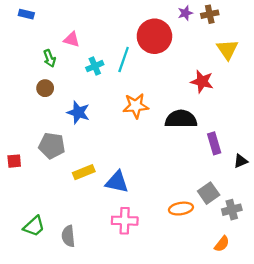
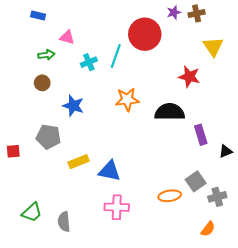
blue rectangle: (26, 14) -> (38, 16), moved
green arrow: (50, 58) -> (46, 55), turned -77

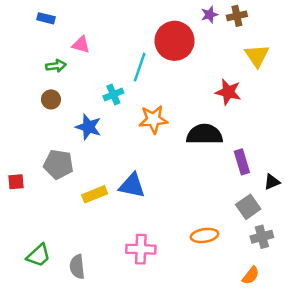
cyan cross: (89, 62) -> (113, 94), moved
blue triangle: (110, 171) -> (132, 186), moved
gray square: (196, 181) -> (248, 207), moved

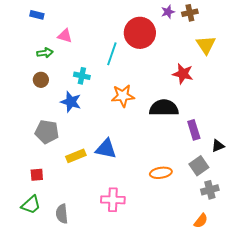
cyan cross: (113, 94) -> (82, 76), moved, turned 35
red square: (16, 182) -> (37, 175), moved
orange ellipse: (204, 235) -> (161, 173), moved

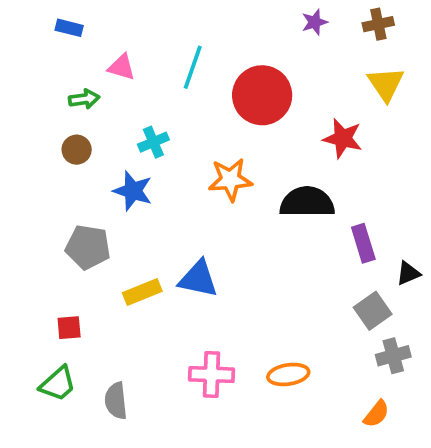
brown cross: (190, 13) -> (378, 24), moved
red circle: (140, 33) -> (262, 95), moved
cyan line: (112, 54) -> (193, 67), moved
cyan cross: (82, 76) -> (153, 142), turned -35
orange ellipse: (161, 173) -> (288, 374), moved

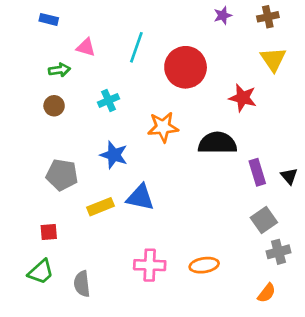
blue star: (133, 191) -> (114, 155), moved
black triangle: (408, 273) -> (289, 176), moved, turned -48

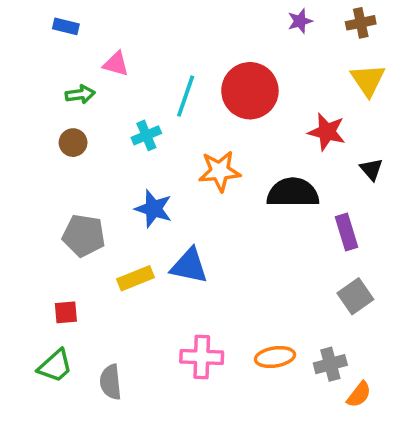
cyan line: (136, 47) -> (186, 96), moved
black triangle: (289, 176) -> (371, 169), moved
gray cross: (278, 252) -> (330, 364), moved

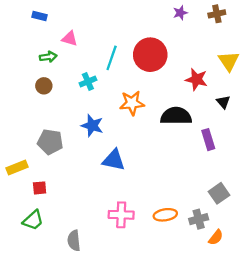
yellow triangle: (368, 80) -> (229, 61), moved
yellow rectangle: (136, 278) -> (17, 168), moved
gray square: (355, 296) -> (219, 193), moved
gray semicircle: (111, 382) -> (74, 241), moved

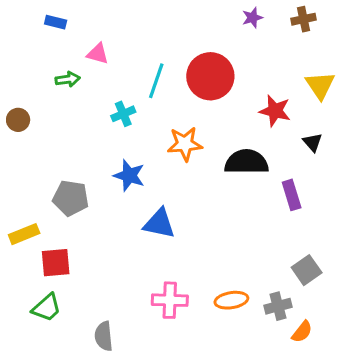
brown circle: (44, 86) -> (18, 120), moved
red square: (40, 188) -> (56, 263), size x1.5

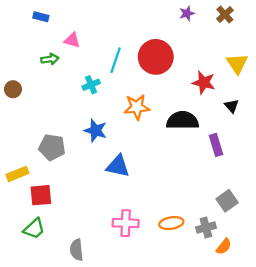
brown cross: (304, 19) -> (225, 14), turned -30

